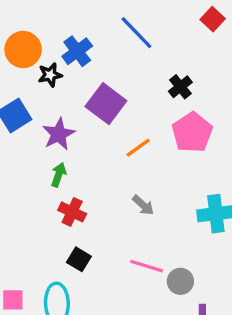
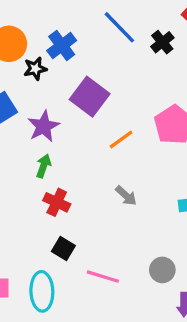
black cross: (180, 87) -> (162, 42), moved
pink line: (147, 266) -> (103, 277), moved

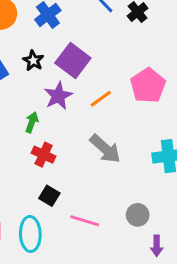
black star: (35, 69) -> (33, 61), moved, turned -30
purple star: (44, 126) -> (58, 96), moved
gray arrow: (126, 196) -> (105, 149), size x1.6

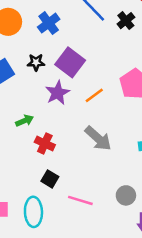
black star: (33, 61) -> (36, 62), turned -30
green arrow: (32, 122) -> (25, 121), moved, turned 48

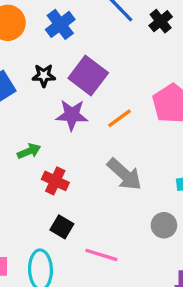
purple star: (58, 93) -> (72, 115), turned 30
gray circle: (126, 195) -> (164, 225), moved

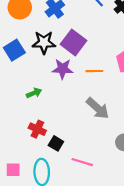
black star: (44, 75) -> (44, 42), size x1.5
orange line: (119, 118) -> (94, 71), turned 35
red cross: (55, 181) -> (37, 129), moved

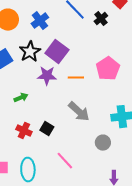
black star: (44, 42) -> (30, 52), turned -30
black square: (56, 143) -> (47, 129), moved
pink line: (82, 162) -> (65, 161), turned 30

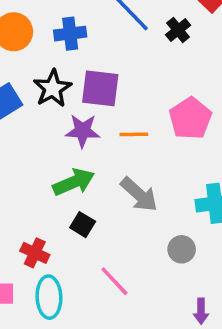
blue cross: (40, 21) -> (70, 34), turned 30
purple square: (57, 52) -> (100, 88), turned -30
green arrow: (21, 98) -> (74, 182), moved, size x1.6
red cross: (24, 131) -> (35, 253), moved

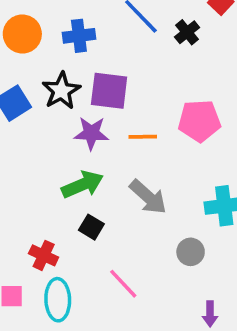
pink pentagon: (190, 118) -> (199, 121), turned 30

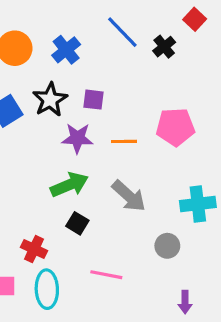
blue cross: (79, 36) -> (66, 50), turned -32
purple square: (109, 91) -> (93, 100), size x0.6
pink line: (123, 284) -> (106, 275), turned -36

